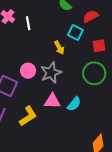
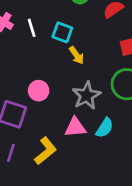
cyan square: (75, 33) -> (62, 32), moved
gray star: (51, 73) -> (87, 95), moved

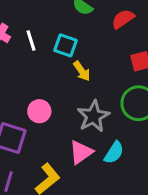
pink triangle: (75, 127) -> (81, 152), turned -30

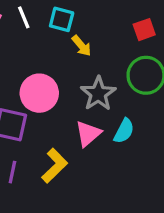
pink circle: (39, 111) -> (39, 93), size x1.5

